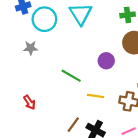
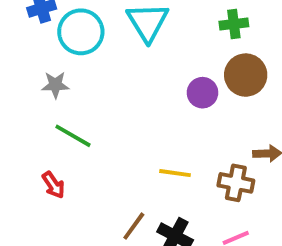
purple circle: (106, 61) -> (202, 93), moved
green line: (71, 76) -> (73, 136), moved

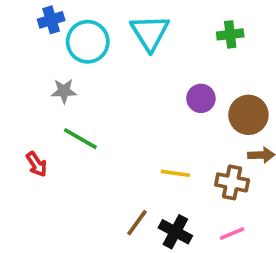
brown circle: (246, 75) -> (248, 115), moved
red arrow: (53, 185) -> (37, 164), moved

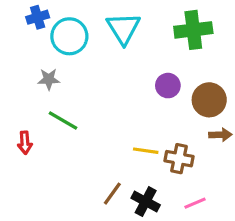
green cross: (230, 34) -> (193, 30), size x1.6
red arrow: (37, 164) -> (25, 143), turned 30
brown cross: (232, 182) -> (179, 159), moved

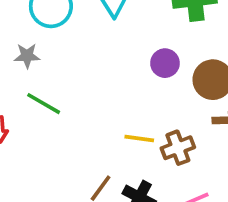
brown cross: (179, 159) -> (178, 148), turned -32

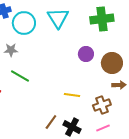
brown cross: (178, 148) -> (102, 105), moved

